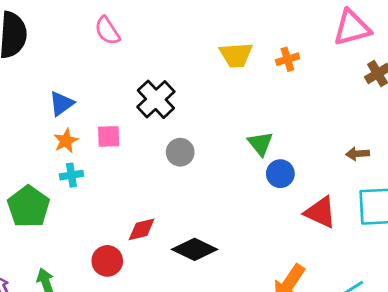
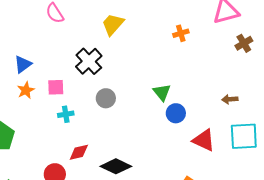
yellow trapezoid: (236, 55) -> (113, 24), moved, turned 135
cyan cross: (71, 175) -> (66, 114), moved

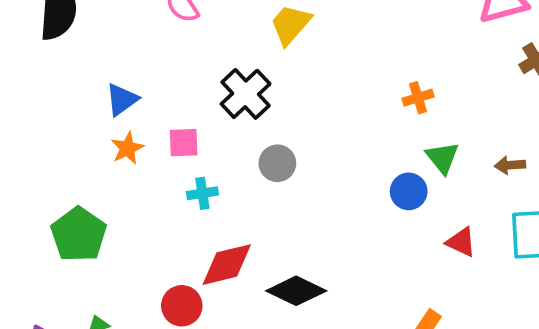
orange cross: (181, 33) -> (418, 98), moved
green triangle: (162, 92) -> (442, 158), moved
red triangle: (204, 140) -> (461, 242), size x0.7
red diamond: (79, 152) -> (227, 265), size x1.4

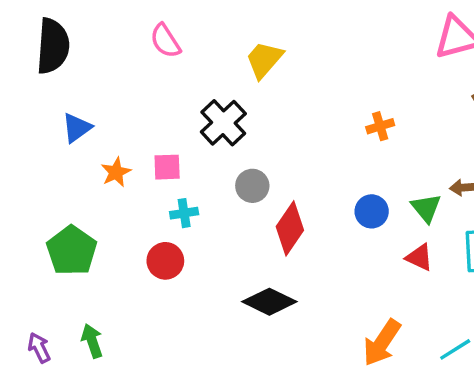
blue triangle: (122, 100) -> (77, 128), moved
green triangle: (442, 158) -> (426, 208), moved
red diamond: (227, 265) -> (290, 228), moved, turned -42
red circle: (182, 306) -> (165, 261), moved

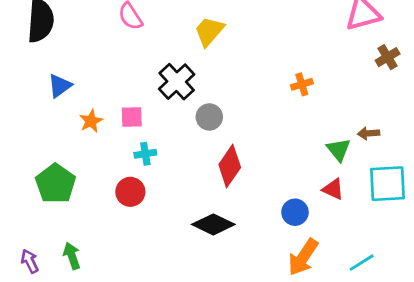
gray circle: (252, 186) -> (209, 117), moved
blue circle: (372, 211) -> (295, 212), moved

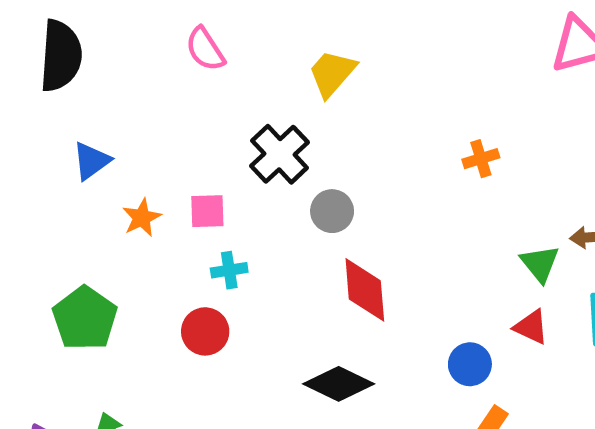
red diamond: (230, 166) -> (365, 290), turned -39

